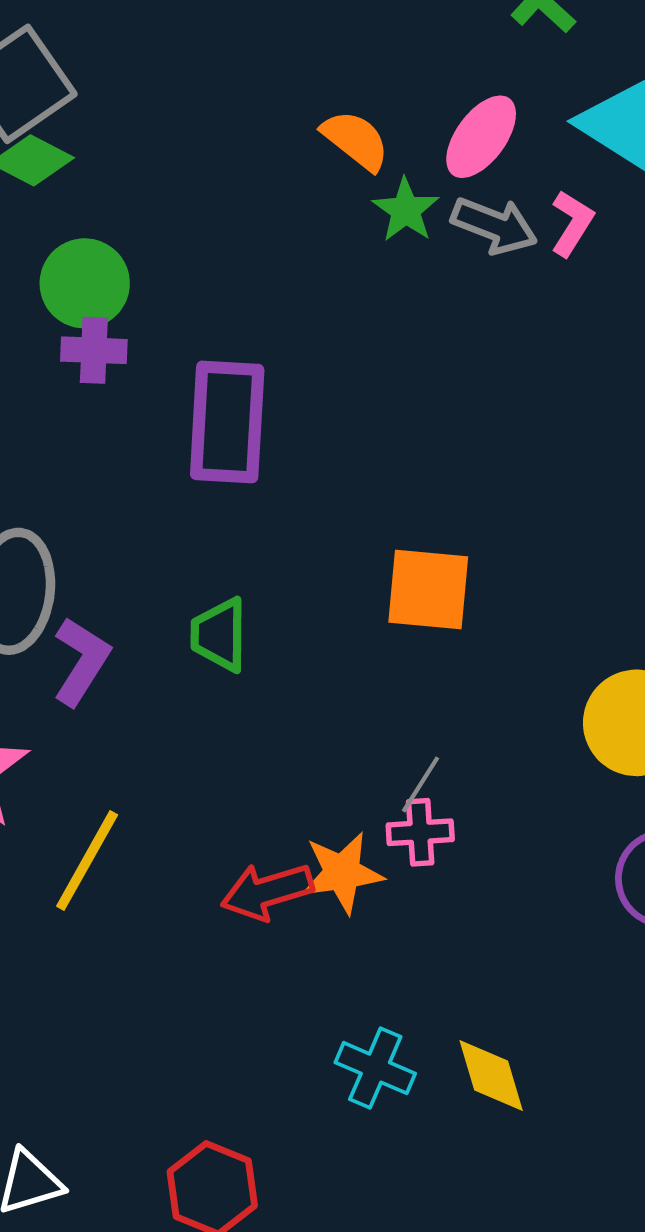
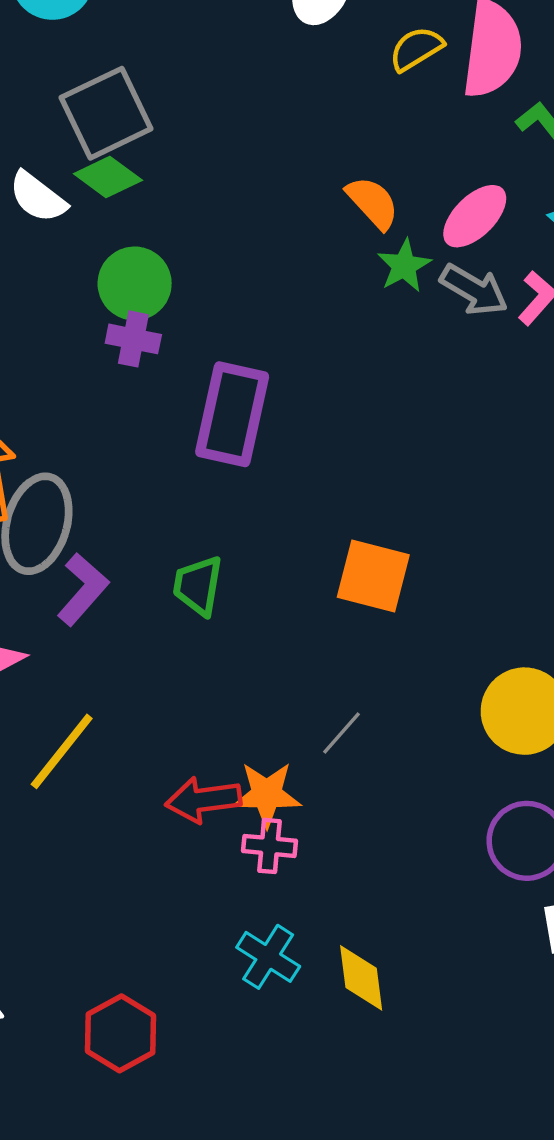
pink cross: (420, 832) -> (270, 846), moved

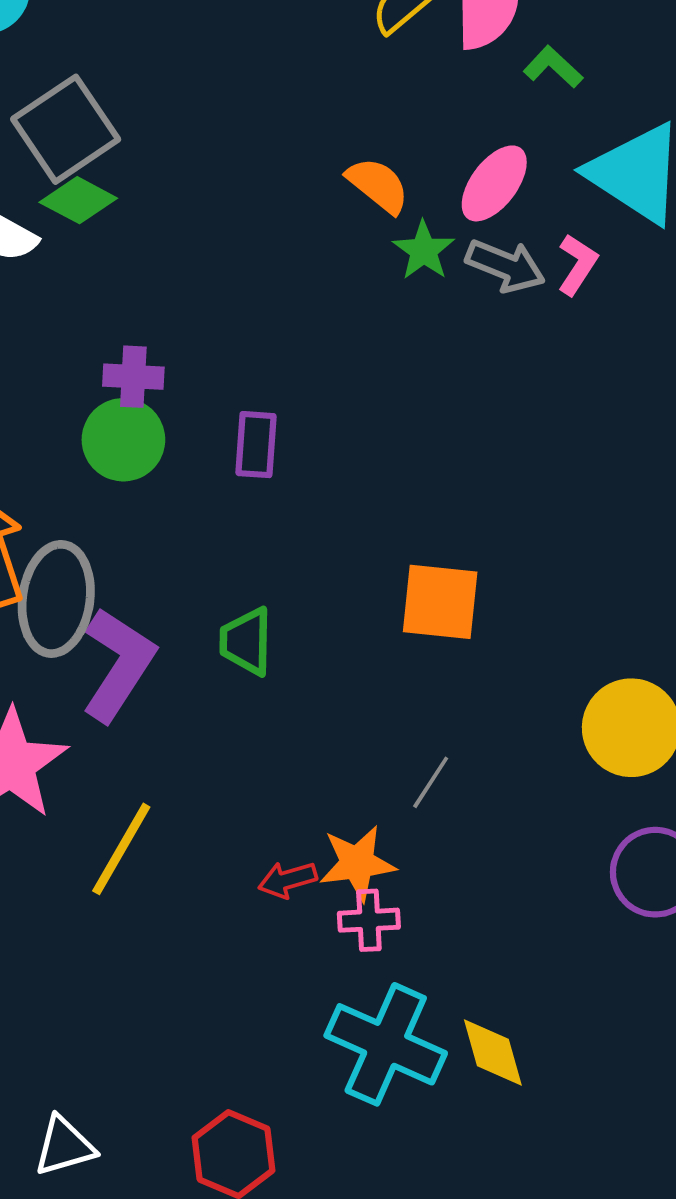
green circle: (135, 284) -> (123, 440), moved
purple rectangle: (232, 414) -> (256, 445), size x0.6
purple L-shape: (83, 589) -> (118, 664), size x1.4
red arrow: (203, 800) -> (288, 880), size x0.7
cyan cross: (268, 957) -> (386, 1044), size x1.6

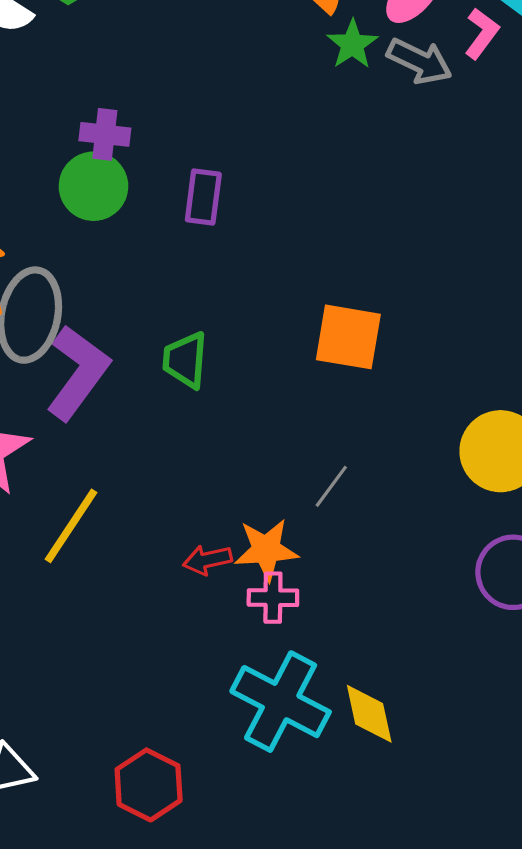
pink L-shape: (577, 264) -> (482, 33), moved

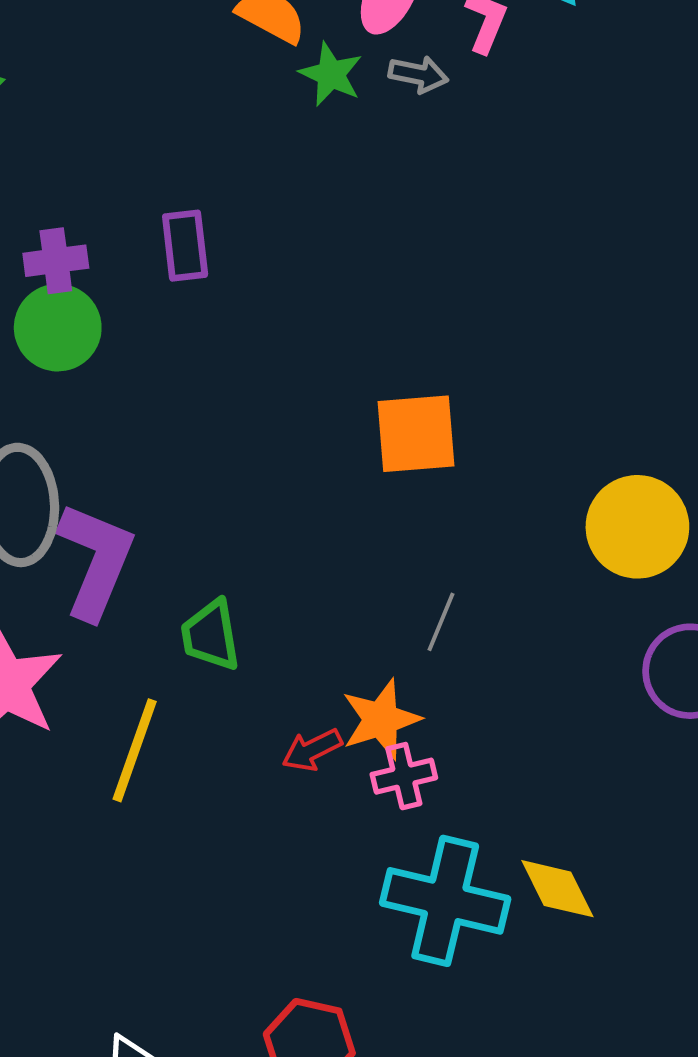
gray arrow: (419, 61) -> (418, 74), size x0.7
purple rectangle: (203, 197) -> (185, 246), moved
green trapezoid: (185, 360) -> (211, 635), moved

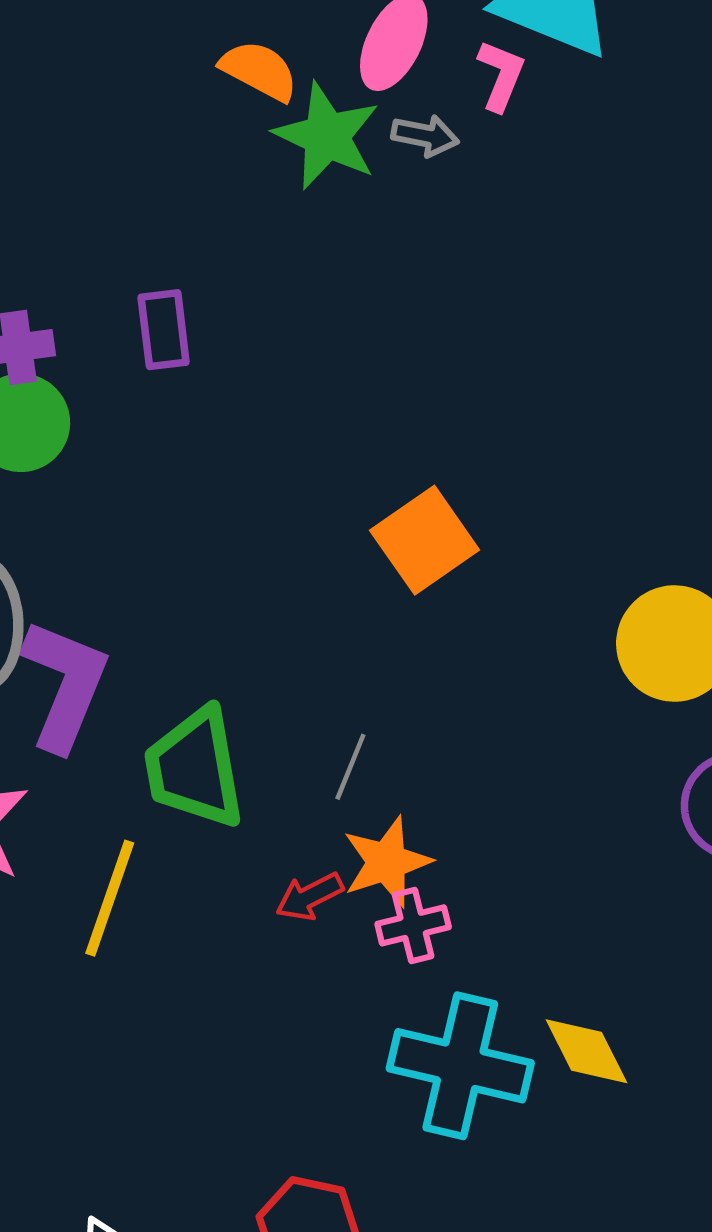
green star: (331, 74) -> (327, 136), size x1.5
orange square: (416, 434) -> (425, 540), turned -30
gray line: (441, 622) -> (350, 767), moved
green trapezoid: (211, 635) -> (195, 768), size x1.5

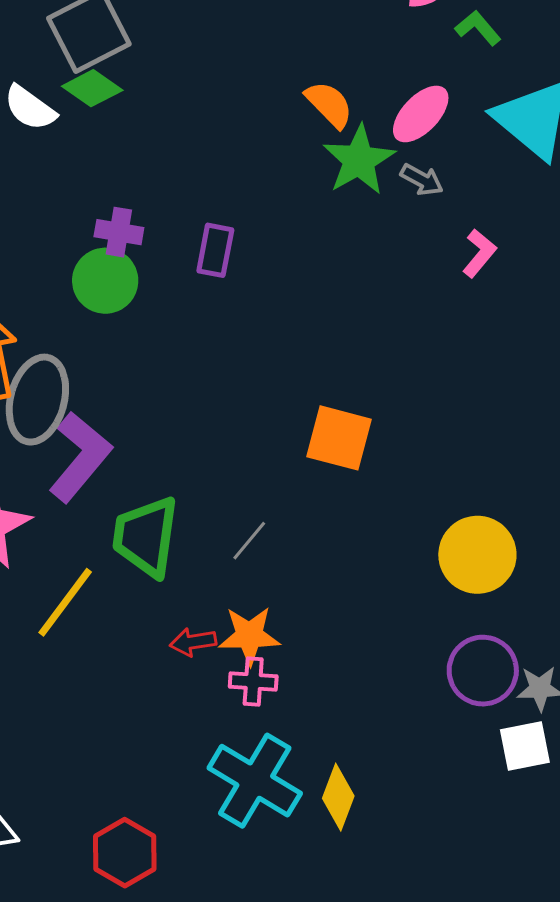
pink L-shape: (501, 75) -> (479, 253), moved
orange square: (425, 540) -> (339, 438), turned 32
gray line: (350, 767) -> (249, 541), moved
yellow diamond: (586, 1051) -> (338, 797), turned 30

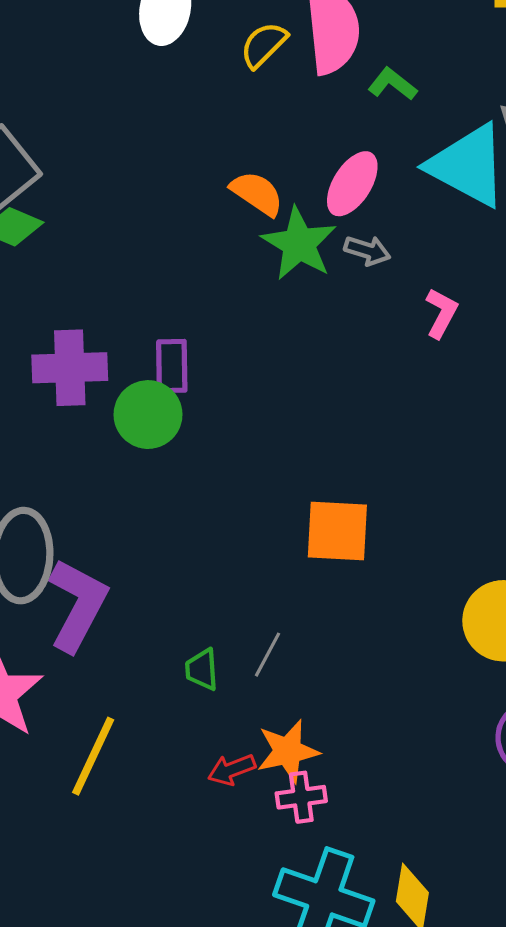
purple cross: (119, 232) -> (70, 368), size x1.5
green circle: (105, 281) -> (148, 415), moved
green trapezoid: (146, 537) -> (202, 669), moved, size x0.5

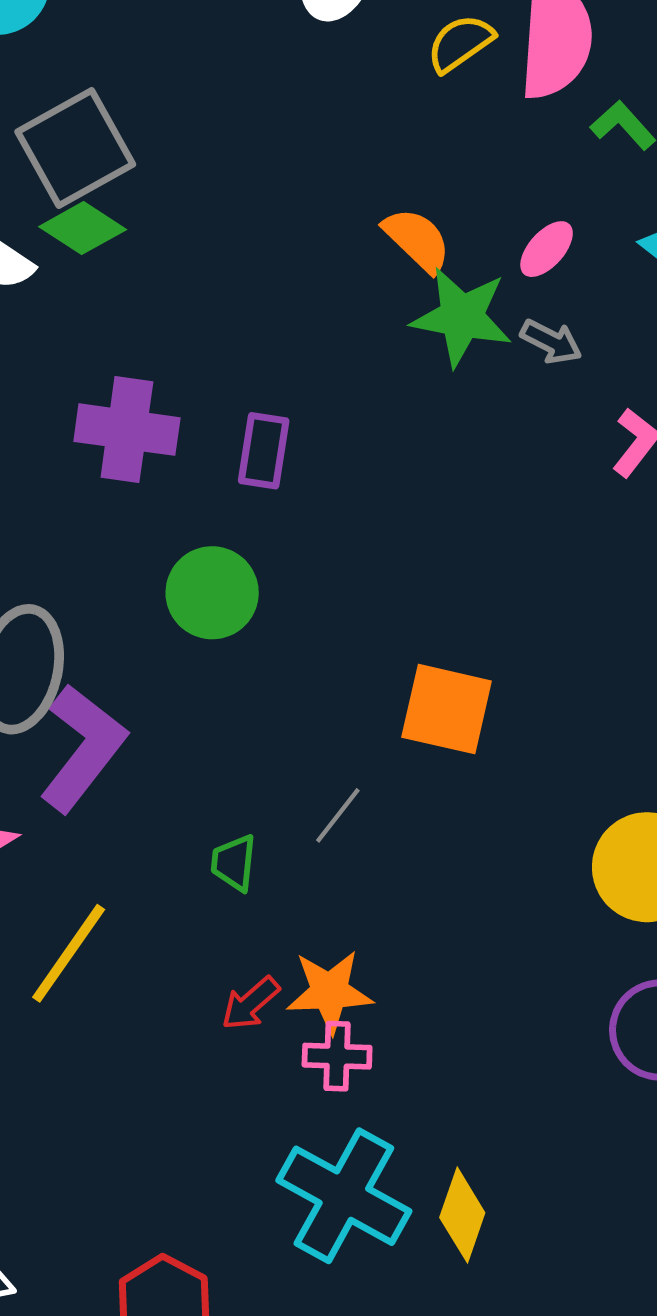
pink ellipse: (352, 184) -> (547, 249), size x0.7
green star: (299, 244) -> (462, 317), turned -30
green circle: (148, 415) -> (212, 593), moved
gray line: (268, 655) -> (338, 815), moved
red arrow: (232, 770) -> (250, 1003), turned -30

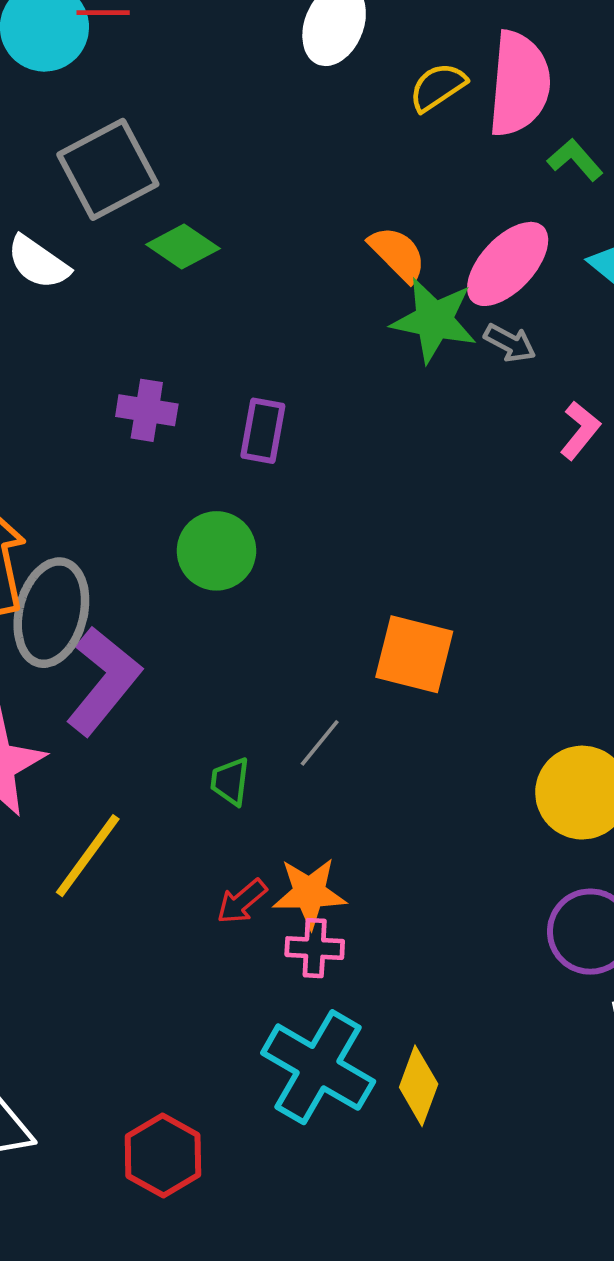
green diamond: (83, 228) -> (183, 247), moved
pink ellipse: (547, 249) -> (508, 264), size x1.8
purple cross: (127, 430) -> (147, 410), size x0.7

